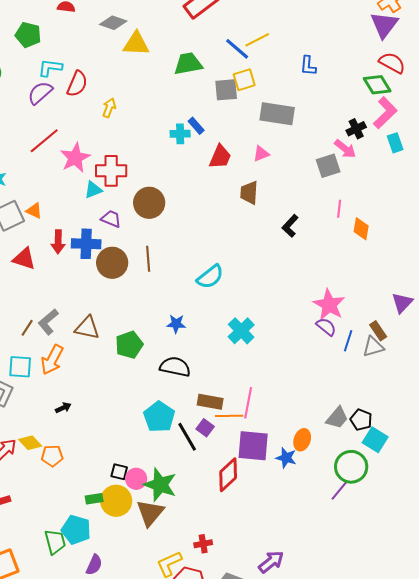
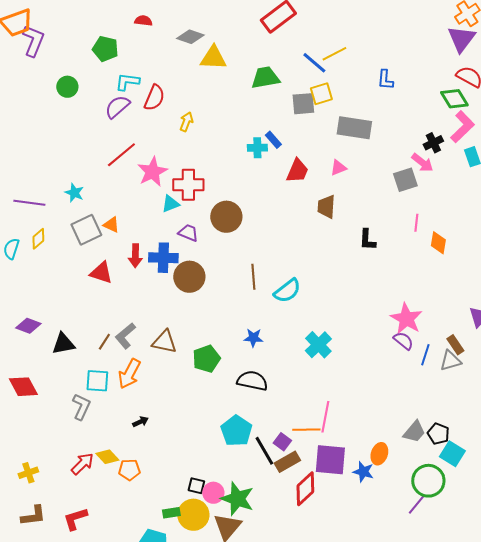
black L-shape: (290, 226) -> (367, 240), turned -40
brown line: (148, 259) -> (253, 277), moved
brown rectangle: (210, 402) -> (287, 462), moved, turned -40

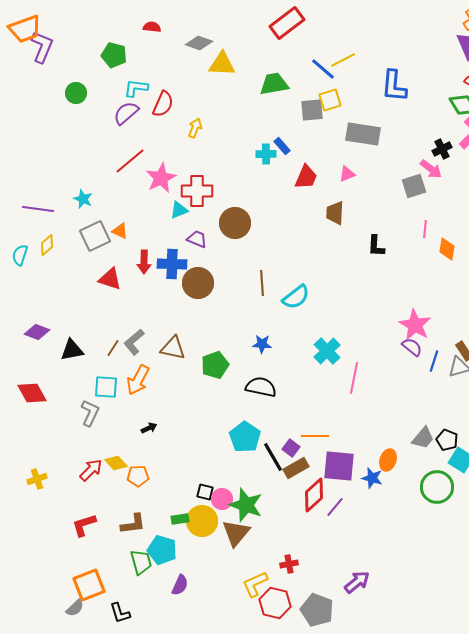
blue L-shape: (385, 80) -> (394, 86), size x1.6
pink line: (325, 417) -> (354, 378), moved
purple line: (416, 505) -> (335, 507), moved
brown L-shape: (33, 516) -> (133, 524), moved

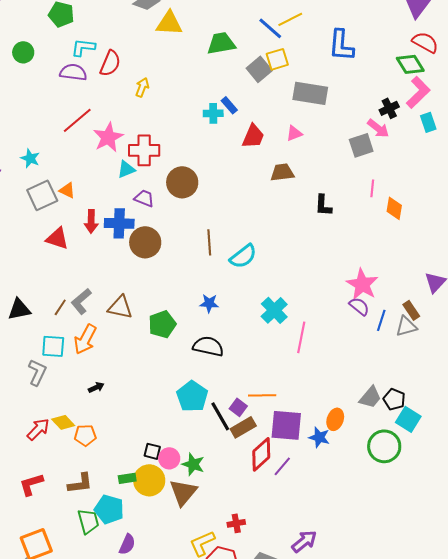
gray square: (312, 110) -> (259, 69), turned -35
purple semicircle: (126, 113) -> (73, 72), turned 48
brown trapezoid: (335, 213) -> (282, 172), turned 80
green star: (246, 505) -> (193, 464), size x0.7

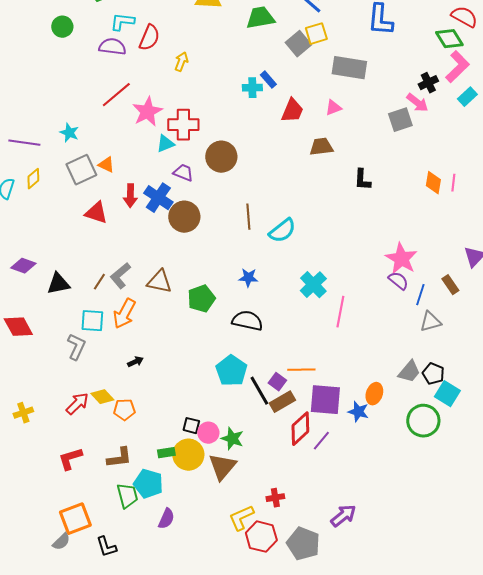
cyan rectangle: (428, 122) -> (467, 97), turned 66
pink line: (372, 188) -> (453, 183), moved
blue cross: (119, 223) -> (158, 198), turned 32
gray triangle: (406, 326) -> (430, 322), moved

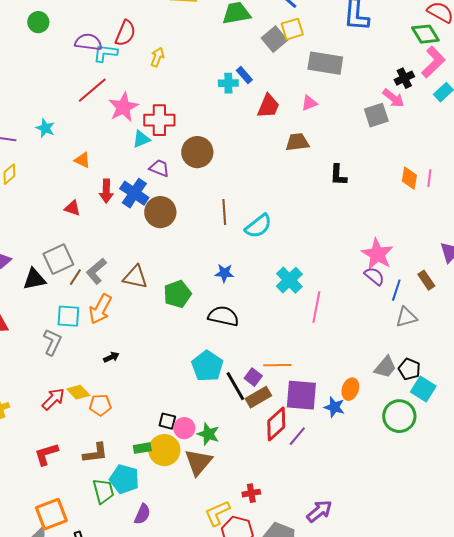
cyan L-shape: (122, 22) -> (105, 53), moved
gray square: (81, 170) -> (58, 259), moved
red triangle: (96, 213) -> (72, 208), size x0.7

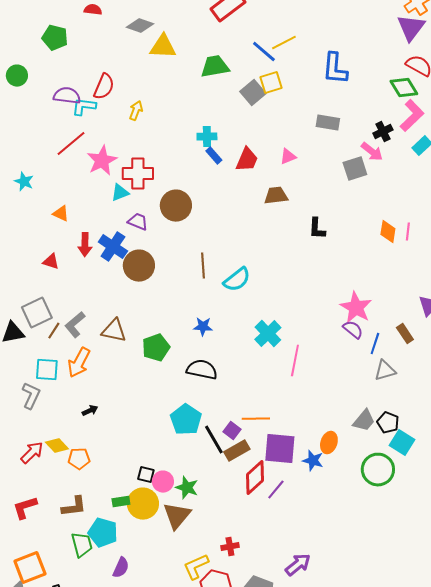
gray rectangle: (325, 63) -> (328, 123), moved, size x0.7
blue rectangle: (244, 75) -> (214, 156), moved

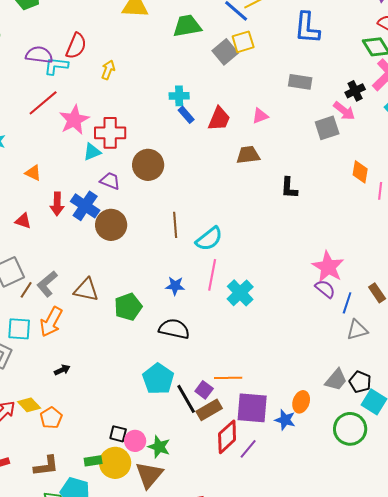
orange diamond: (388, 232) -> (360, 172), moved
pink line: (295, 361) -> (212, 275), moved
orange pentagon: (79, 459) -> (51, 418), turned -30

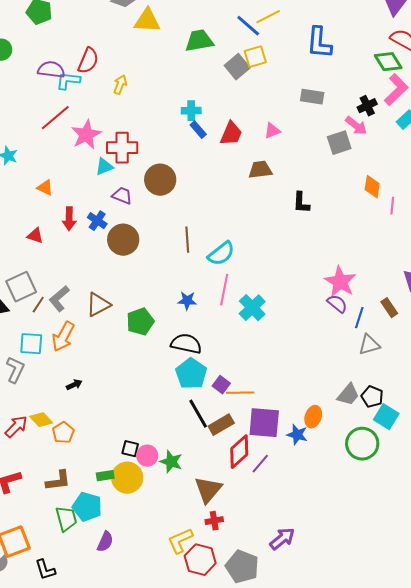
blue cross: (85, 206) -> (97, 221), size x0.7
brown triangle: (86, 290) -> (98, 305), turned -40
cyan pentagon: (158, 379) -> (191, 374), moved
purple square: (204, 390) -> (221, 385), moved
brown triangle: (149, 475) -> (208, 490), moved

